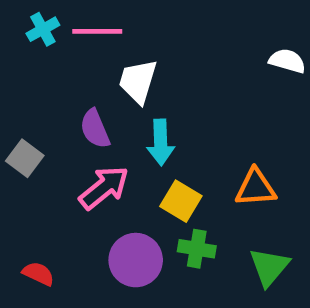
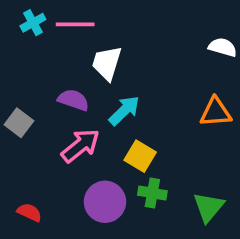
purple semicircle: (95, 129) -> (73, 100), turned 132
cyan arrow: (161, 142) -> (124, 110), turned -132
orange triangle: (256, 188) -> (216, 112), moved

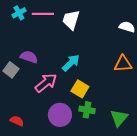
white trapezoid: (107, 63) -> (71, 20), moved
purple semicircle: (73, 100) -> (29, 57), moved

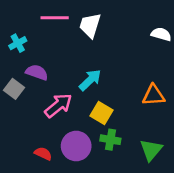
cyan cross: (19, 13) -> (18, 43), moved
orange triangle: (123, 64) -> (154, 95), moved
red semicircle: (17, 121) -> (43, 154), moved

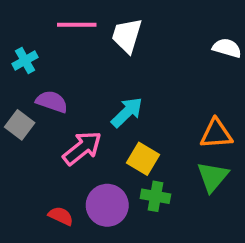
green triangle: (151, 150) -> (213, 177), moved

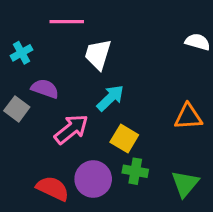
white trapezoid: (127, 35) -> (98, 54), moved
green triangle: (213, 177) -> (185, 184), moved
red semicircle: (61, 216) -> (53, 188), size x1.5

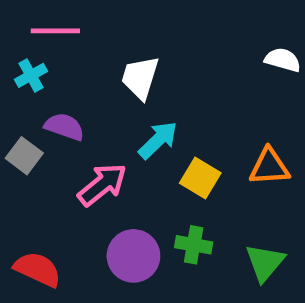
pink line: (67, 22) -> (55, 31), moved
yellow square: (124, 139) -> (200, 178), moved
red semicircle: (53, 188) -> (38, 269), moved

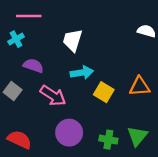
cyan arrow: (158, 140) -> (82, 73), turned 35
gray square: (24, 156) -> (13, 91), moved
pink arrow: (102, 185) -> (53, 96), turned 72
green cross: (194, 245) -> (108, 140), moved

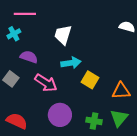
orange triangle: (140, 86) -> (121, 91), moved

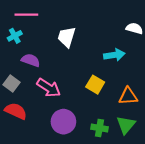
cyan arrow: (71, 63) -> (114, 55), moved
red semicircle: (17, 121) -> (16, 111), moved

